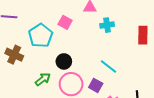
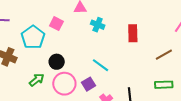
cyan cross: (107, 25) -> (98, 25), turned 32
purple square: (96, 85) -> (89, 84), turned 32

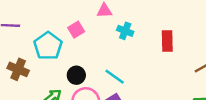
pink square: (56, 24) -> (76, 30), turned 32
cyan line: (100, 65) -> (115, 77), moved

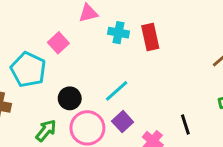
red rectangle: (167, 41) -> (150, 37), moved
cyan line: (115, 77) -> (117, 91), turned -66

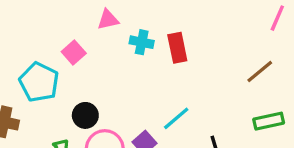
cyan line: (117, 91) -> (176, 118), moved

